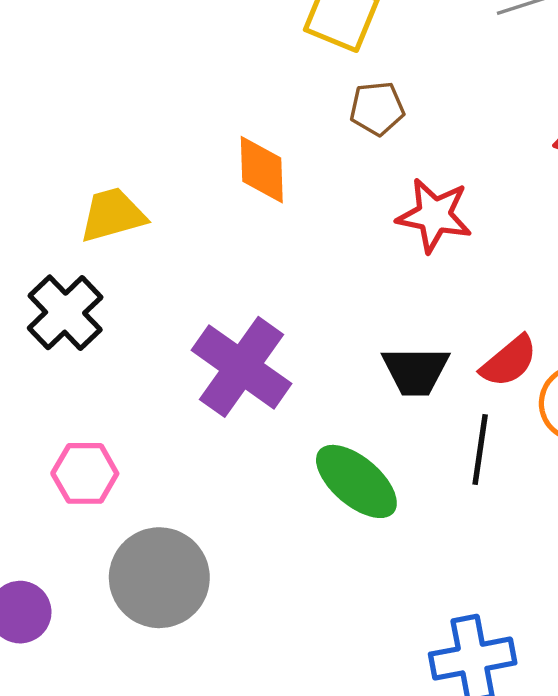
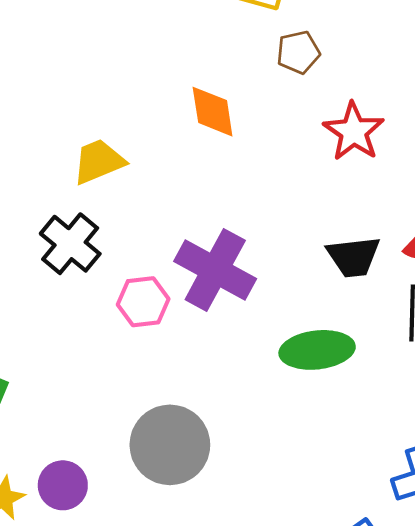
red star: (434, 215) -> (354, 132), turned 30
pink hexagon: (85, 473) -> (143, 302), moved
green ellipse: (356, 481) -> (317, 350), turned -40

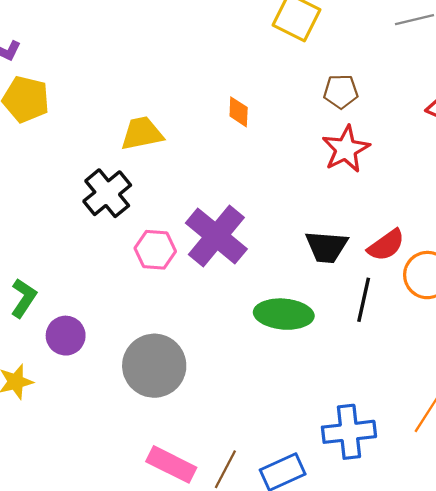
brown pentagon: (298, 52) -> (341, 92), moved
orange diamond: (213, 112) -> (239, 112), size x0.7
purple circle: (63, 485) -> (66, 336), moved

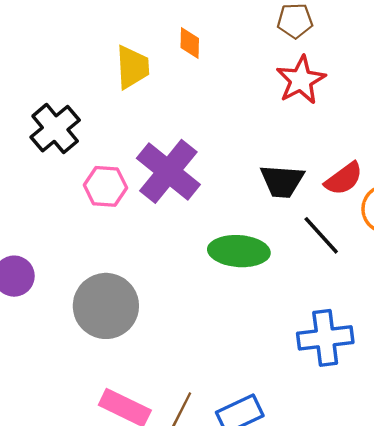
yellow trapezoid: (142, 133) -> (132, 67), moved, turned 99
black line: (364, 300) -> (321, 235), turned -54
blue cross: (349, 432) -> (325, 338), moved

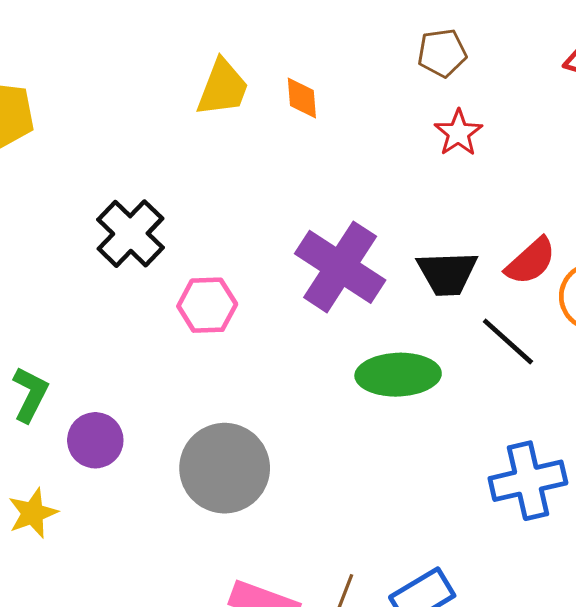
yellow trapezoid: (132, 67) -> (223, 88), moved, turned 30
red star: (301, 80) -> (458, 133), size x0.7
purple cross: (168, 171) -> (340, 267), moved

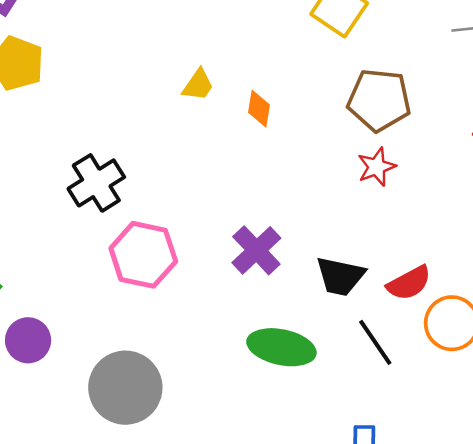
brown pentagon: (442, 53) -> (379, 100), size x1.6
yellow trapezoid: (223, 88) -> (198, 85), size x0.7
purple cross: (340, 267) -> (256, 250), size x0.7
pink hexagon: (207, 305) -> (143, 255), size x1.4

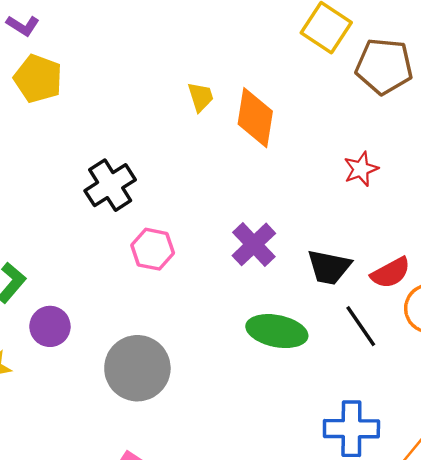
yellow trapezoid: (198, 85) -> (201, 97), turned -52
brown pentagon: (379, 100) -> (384, 66), moved
orange diamond: (259, 109) -> (255, 118), size x1.8
pink hexagon: (143, 255) -> (153, 249), size x0.7

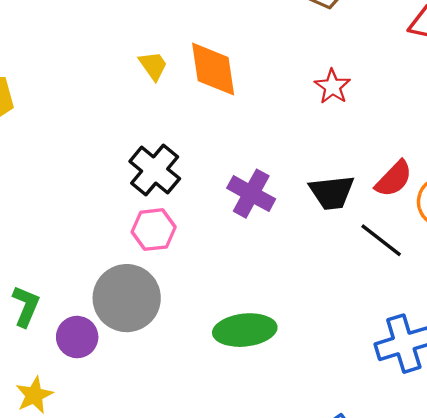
black cross: (110, 185) -> (155, 170), moved
green ellipse: (277, 331) -> (245, 330), moved
gray circle: (137, 368) -> (127, 298), moved

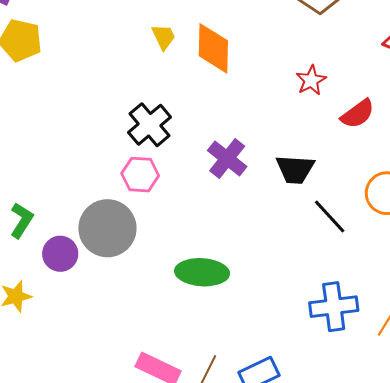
red semicircle: (394, 179) -> (358, 114), moved

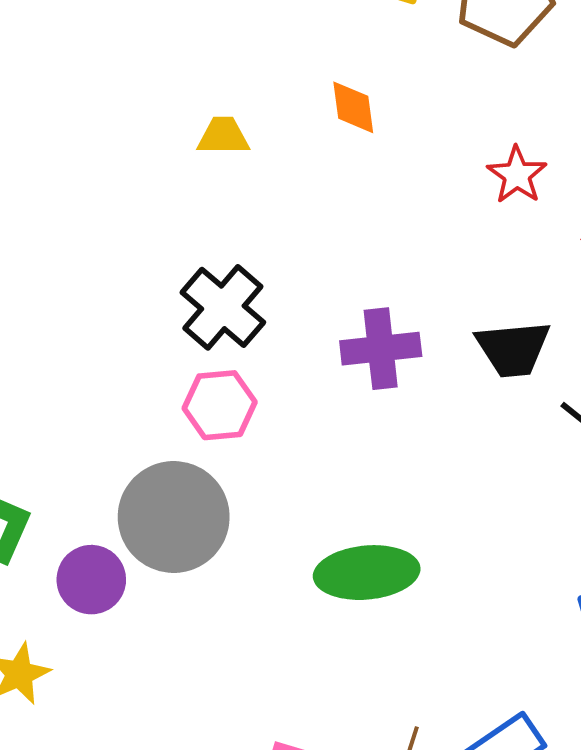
yellow trapezoid: (163, 37) -> (223, 136), turned -56
orange diamond: (213, 48) -> (353, 107), moved, size x0.6
purple cross: (227, 158) -> (381, 349), turned -36

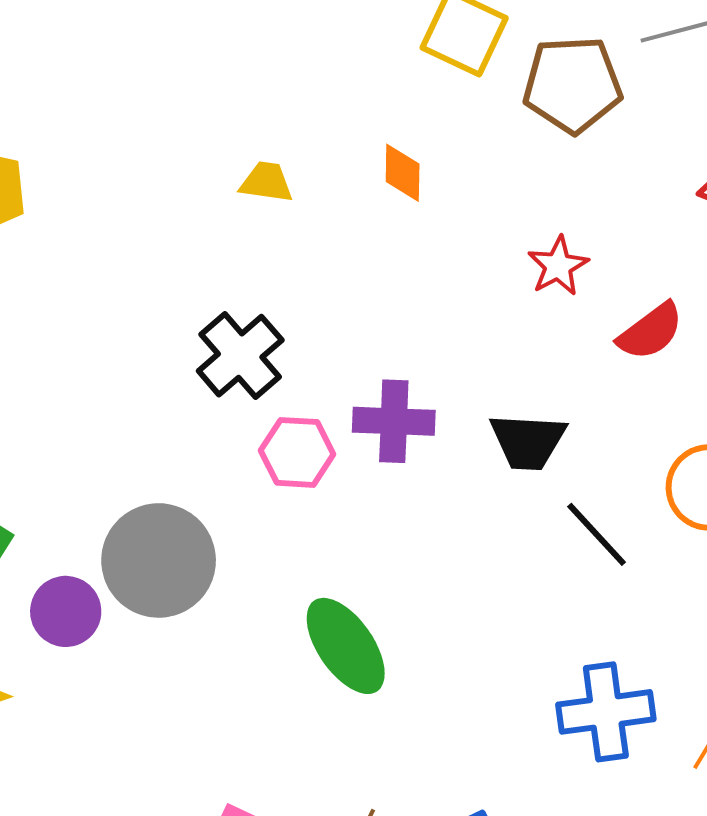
pink hexagon: (220, 405) -> (297, 452), moved
green ellipse: (367, 573) -> (346, 646), turned 52

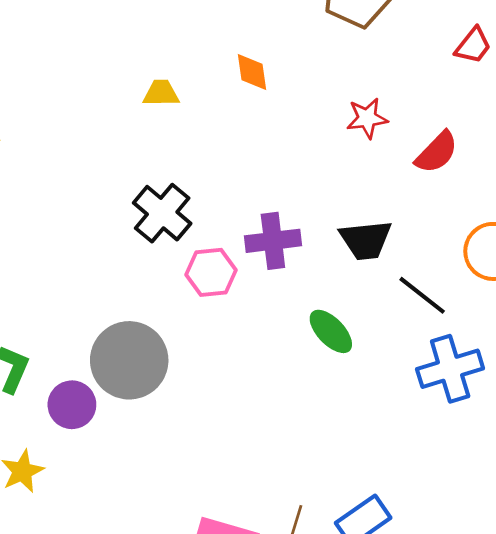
red star: (558, 266) -> (367, 118), turned 30
green ellipse: (346, 646) -> (331, 331), moved, size x0.7
blue cross: (606, 712) -> (450, 369), moved

